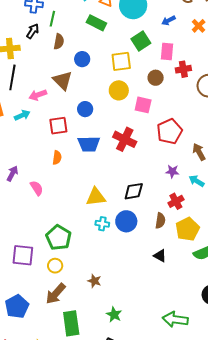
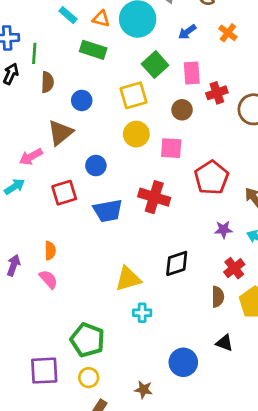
brown triangle: (63, 80) -> (60, 133), turned 45
orange semicircle: (57, 158) -> (50, 251), moved
blue circle: (126, 221) -> (183, 362), moved

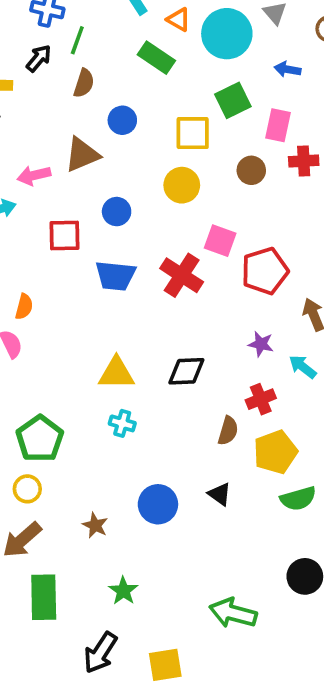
blue arrow: (187, 32) -> (287, 69), turned 30
pink square: (171, 148) -> (220, 241), moved

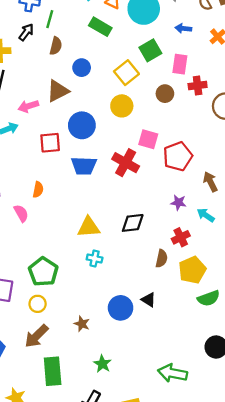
yellow square: (193, 133) -> (126, 73), turned -35
blue circle: (117, 212) -> (82, 125), size x1.5
orange semicircle: (24, 307) -> (38, 190), moved
black triangle: (220, 494) -> (149, 300), moved

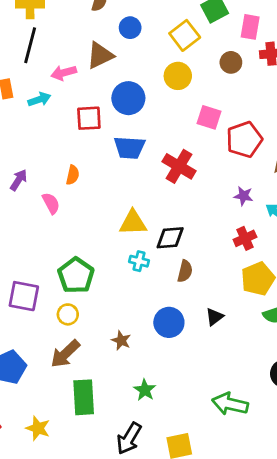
red cross: (126, 163) -> (179, 166), moved
black diamond: (133, 223) -> (170, 238), moved
brown semicircle: (161, 259) -> (185, 271), moved
black triangle: (149, 300) -> (214, 317), moved, turned 49

